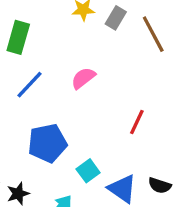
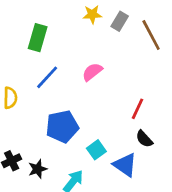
black semicircle: (160, 185) -> (144, 139), moved, turned 30

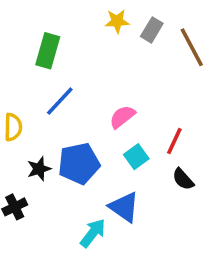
pink semicircle: (92, 72) -> (122, 117), moved
cyan square: (96, 150) -> (136, 157), moved
blue triangle: (125, 165) -> (124, 207), moved
black star: (38, 169) -> (39, 169), moved

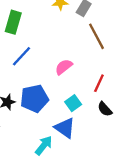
brown line: (192, 47) -> (97, 36), moved
cyan square: (136, 157) -> (73, 103), moved

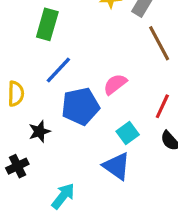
blue pentagon: (34, 99) -> (80, 106), moved
cyan arrow: (44, 145) -> (63, 196), moved

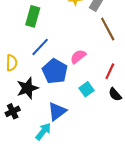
blue pentagon: (80, 106) -> (55, 71), turned -30
black star: (39, 131) -> (27, 88), size x1.5
blue triangle: (117, 166) -> (57, 111), moved, turned 48

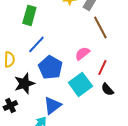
pink semicircle: (78, 56) -> (82, 53), moved
cyan square: (87, 89) -> (80, 84), size x1.6

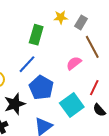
green rectangle: (29, 15) -> (36, 35), moved
pink semicircle: (82, 53) -> (74, 63), moved

